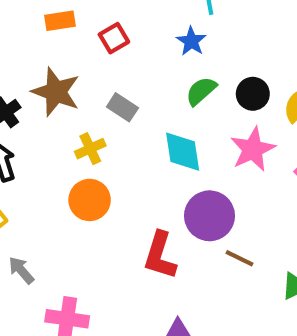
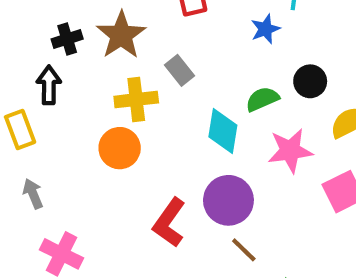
green semicircle: (201, 91) -> (262, 99), moved
black circle: (253, 94) -> (310, 81), moved
yellow cross: (90, 149) -> (136, 100), size x1.4

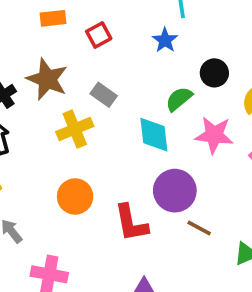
orange circle: (120, 148) -> (75, 197), moved
pink star: (290, 151) -> (214, 135), turned 30
red L-shape: (169, 223) -> (131, 223), turned -30

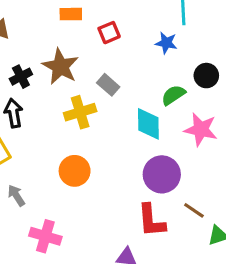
blue star: (165, 40) -> (166, 43), turned -30
red L-shape: (131, 223) -> (151, 220), moved
brown line: (199, 228) -> (194, 210), moved

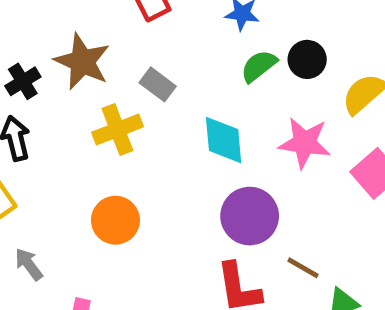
green semicircle: (173, 95) -> (259, 66), moved

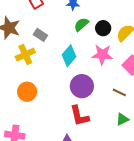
black circle: (307, 59) -> (103, 28), moved
cyan diamond: (224, 140) -> (69, 56), turned 50
brown line: (303, 268) -> (119, 92), moved

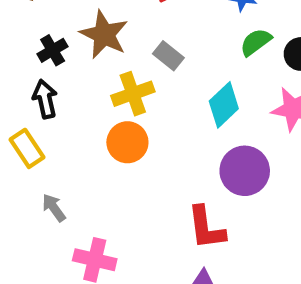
orange circle: (27, 92) -> (127, 142), moved
red L-shape: (79, 116) -> (206, 228), moved

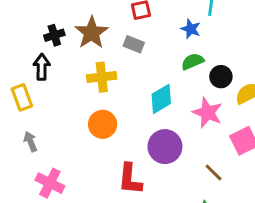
gray rectangle: (168, 56) -> (134, 44), moved, turned -30
orange circle: (127, 142) -> (103, 124), moved

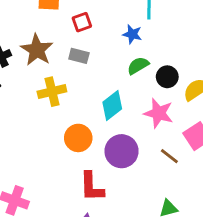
orange circle: (103, 124) -> (78, 138), moved
brown line: (214, 172) -> (169, 156), moved

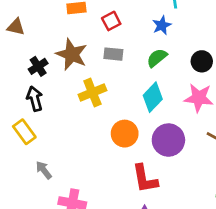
blue star: (132, 34) -> (162, 25), turned -30
green semicircle: (138, 66) -> (157, 58), moved

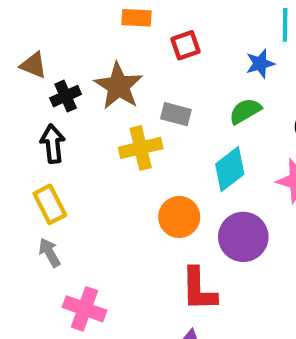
brown triangle: (16, 27) -> (33, 65), moved
gray rectangle: (113, 54) -> (176, 114), moved
yellow rectangle: (24, 132) -> (50, 204), moved

